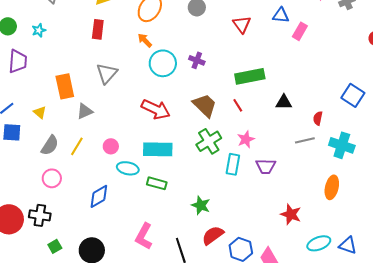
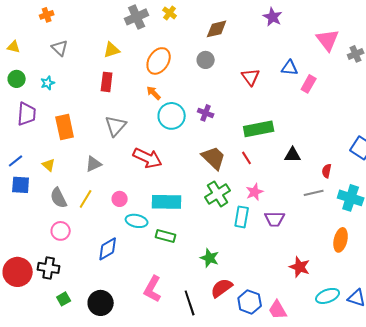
orange rectangle: (65, 86) -> (65, 127), moved
red arrow: (156, 109) -> (148, 158), moved
gray semicircle: (50, 145) -> (59, 198), turned 120

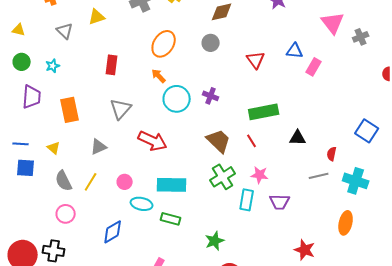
yellow triangle: (112, 50) -> (97, 17), moved
blue line: (16, 161) -> (21, 144), turned 42
pink star: (255, 192) -> (260, 175), turned 30
green star: (210, 258) -> (215, 241), turned 30

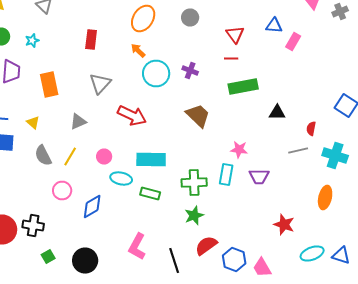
red line: (252, 141) -> (231, 58), moved, turned -56
green cross: (223, 177) -> (194, 182), moved, turned 30
pink circle: (66, 214) -> (62, 190), moved

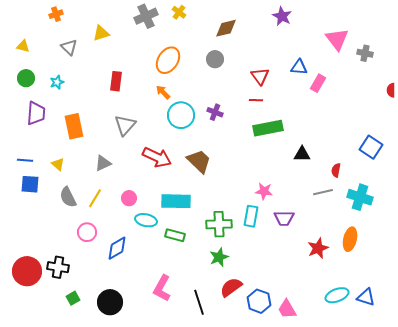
gray cross: (340, 12) -> (365, 53), turned 35
brown trapezoid: (198, 116) -> (199, 161), moved
red star: (284, 224) -> (318, 248), moved, turned 30

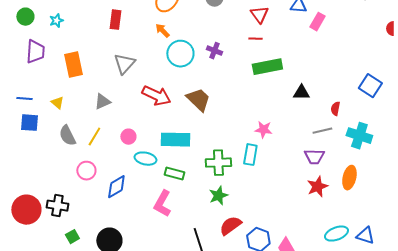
purple trapezoid: (284, 218) -> (314, 157), moved
pink L-shape: (162, 288) -> (162, 204), moved

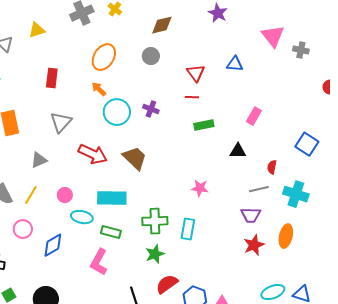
pink rectangle: (317, 22) -> (254, 116), moved
green rectangle: (267, 67) -> (204, 125), size x0.7
cyan rectangle: (250, 155) -> (188, 229), moved

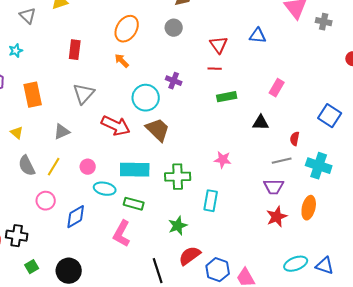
cyan circle: (117, 112) -> (146, 98), moved
green cross: (155, 221) -> (178, 177), moved

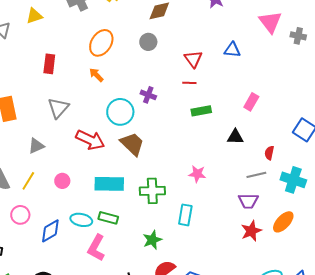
cyan ellipse: (105, 189) -> (81, 220), moved
orange ellipse: (309, 208) -> (283, 222), turned 30

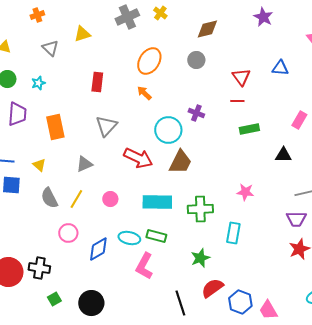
brown trapezoid: (132, 144) -> (180, 162), turned 72

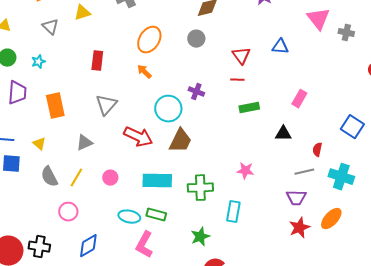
blue diamond: (98, 249) -> (88, 246), moved

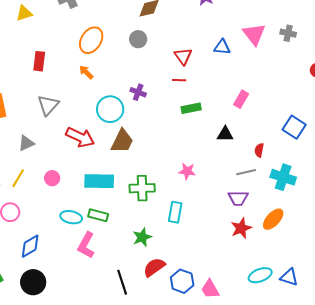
pink triangle: (318, 19) -> (254, 34), moved

